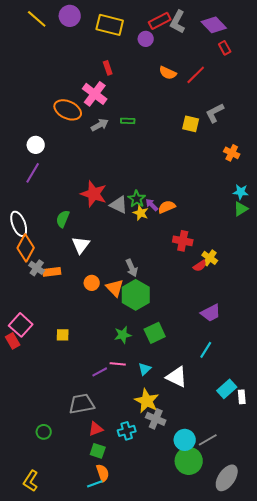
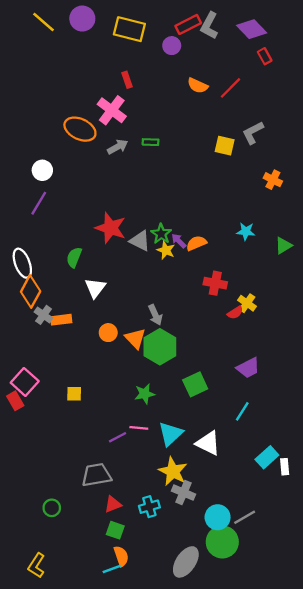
cyan star: (241, 192) -> (246, 231), moved
green square: (155, 333) -> (195, 384), moved
cyan triangle: (145, 369) -> (171, 434), size x1.6
gray ellipse: (227, 478) -> (186, 562), moved

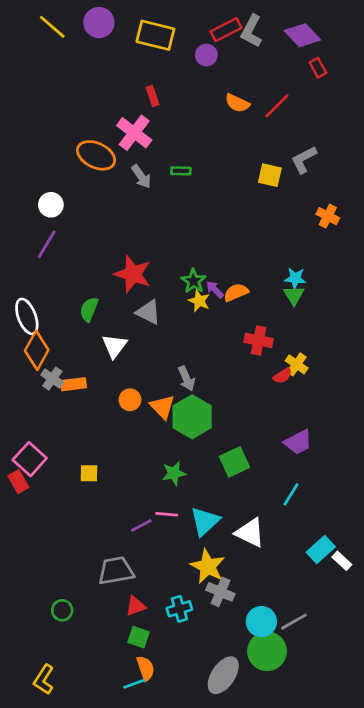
gray arrow: (118, 147) -> (141, 177), turned 84
gray triangle: (140, 241) -> (148, 312), moved
green triangle: (283, 246) -> (294, 295), moved, turned -30
white rectangle: (285, 467) -> (342, 561), turned -42

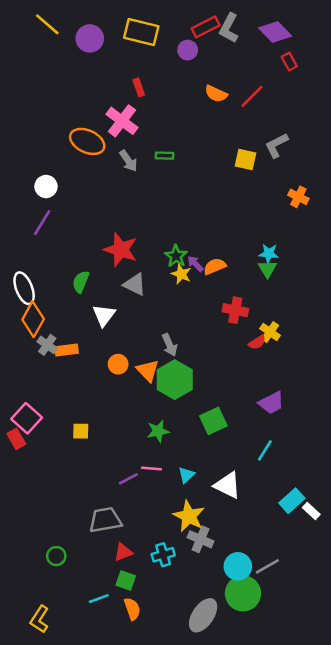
purple circle: (99, 23) -> (90, 38), moved
cyan triangle: (205, 521) -> (186, 475), size x0.6
cyan line: (134, 684) -> (99, 599), moved

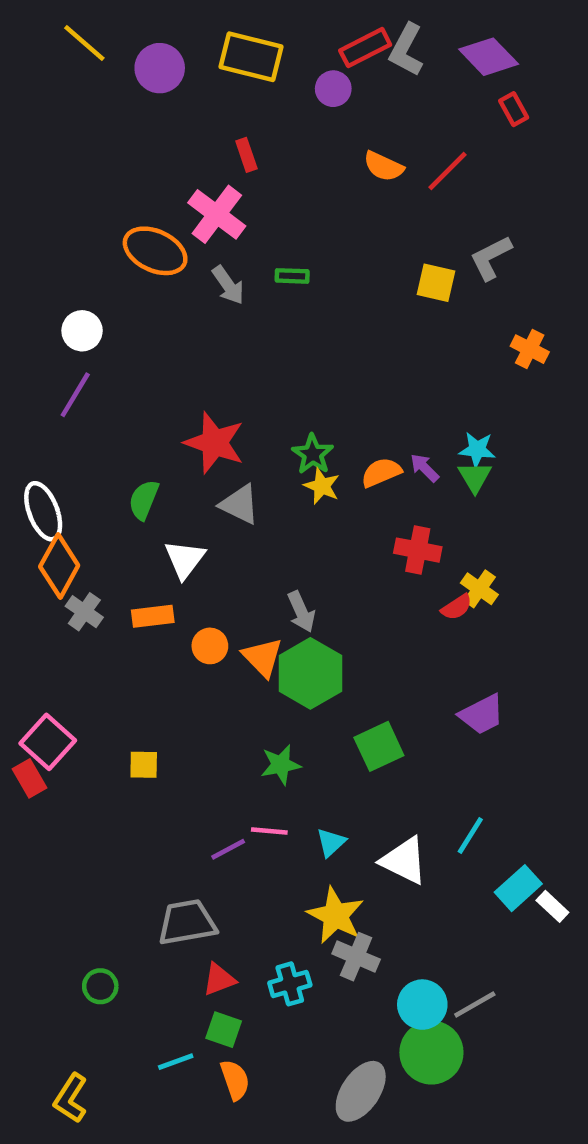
purple arrow: (195, 264) -> (425, 468), moved
orange rectangle: (67, 350) -> (153, 616), moved
cyan line: (265, 450) -> (470, 836), moved

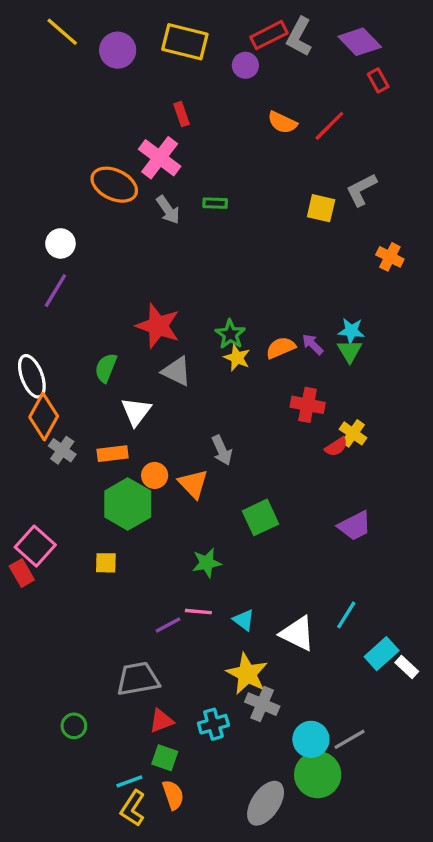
green hexagon: (310, 673) -> (128, 504), moved
green square: (379, 746) -> (261, 517), moved
cyan triangle: (331, 842) -> (244, 620), turned -40
yellow L-shape: (71, 1098) -> (133, 808), moved

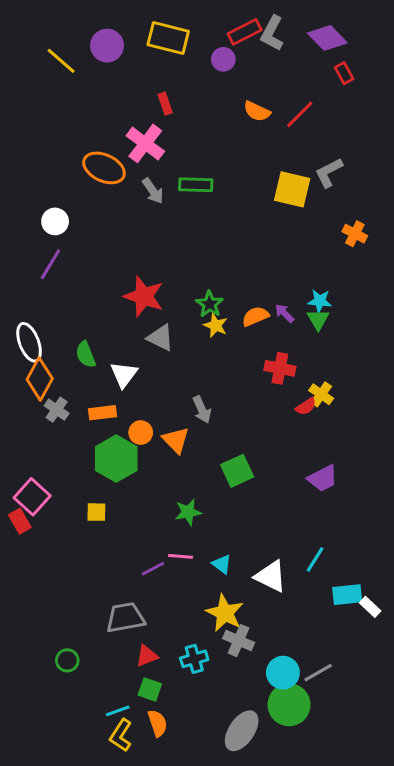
yellow line: (62, 32) -> (61, 61), moved
green rectangle: (215, 203) -> (196, 185), size x1.5
yellow square: (321, 208) -> (292, 189), size x1.4
green semicircle: (106, 368) -> (86, 355), moved, turned -44
cyan rectangle: (382, 654) -> (347, 595), turned 36

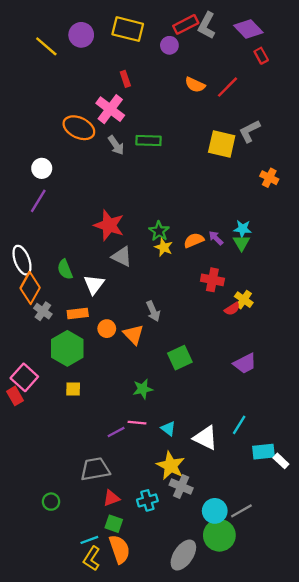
green hexagon: (116, 459) -> (67, 348), moved
orange semicircle: (158, 723) -> (120, 549), size x1.4

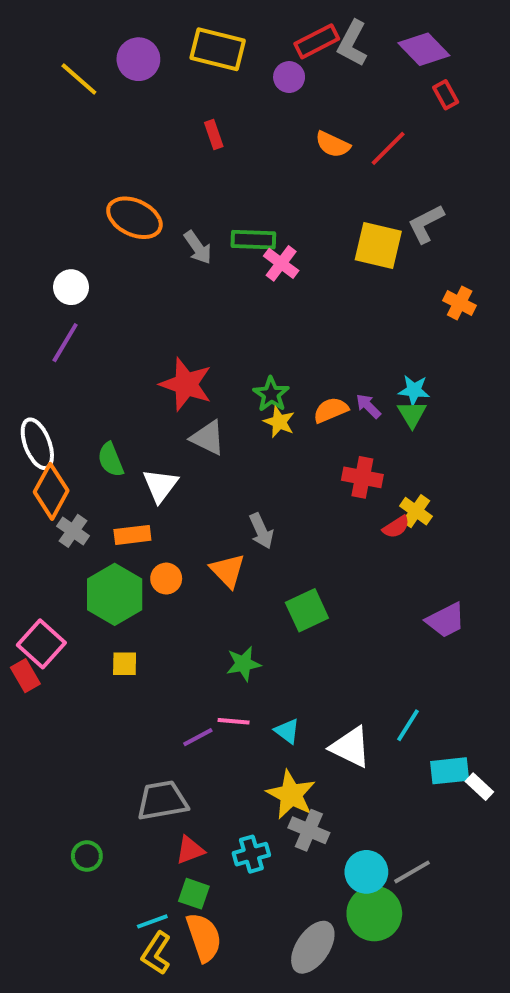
pink cross: (110, 109) -> (281, 263), moved, size x0.7
orange circle: (107, 329) -> (166, 579), moved
purple trapezoid: (245, 363) -> (446, 620), moved

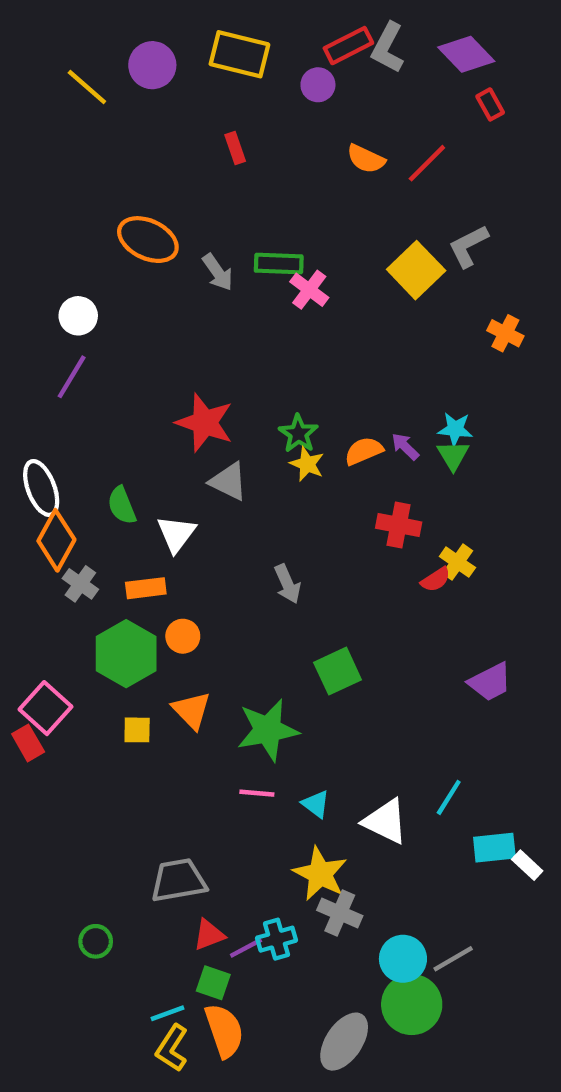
yellow square: (378, 246) -> (416, 270), turned 33
orange triangle: (228, 571) -> (192, 710), moved
green star: (243, 664) -> (268, 730), size x1.6
purple line: (198, 737) -> (246, 948), moved

